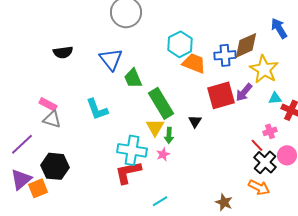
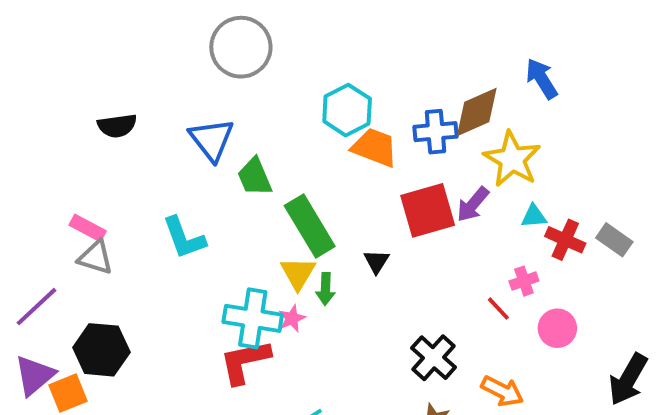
pink star: (163, 154) -> (292, 318), moved
black cross: (265, 162) -> (434, 358), moved

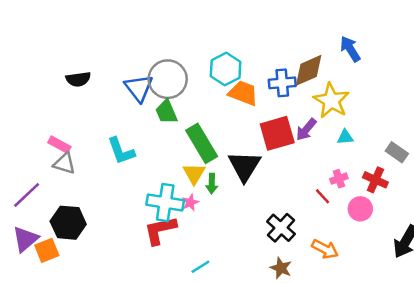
gray circle: (241, 47) -> (168, 79), moved
red cross: (565, 240) -> (375, 180), moved
black triangle: (377, 261) -> (244, 166), size x2.0

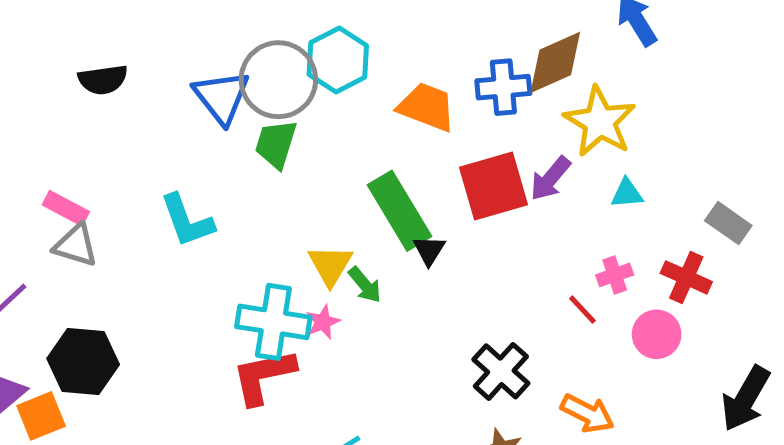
cyan hexagon: (226, 69) -> (338, 60), moved
green trapezoid: (166, 112) -> (276, 144), turned 40
green rectangle: (202, 143) -> (400, 211), moved
black triangle: (244, 166) -> (429, 250), size x0.5
green arrow: (212, 184) -> (365, 285), turned -42

